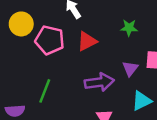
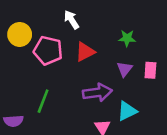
purple triangle: (130, 69) -> (125, 69), moved
cyan triangle: (141, 101) -> (127, 111), moved

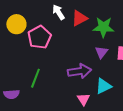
green star: (127, 38) -> (103, 27), size x1.5
pink pentagon: (48, 51) -> (39, 37), turned 30
red triangle: (85, 52) -> (79, 18), moved

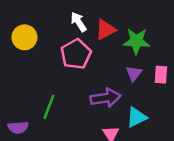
pink pentagon: (39, 37) -> (76, 54), moved

